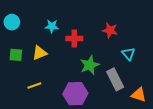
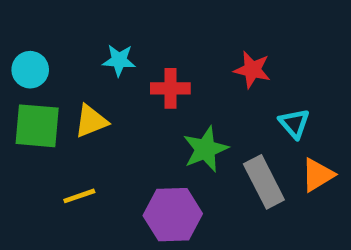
cyan circle: (12, 22) -> (30, 70), moved
green square: (16, 55) -> (37, 126), size x1.5
orange triangle: (139, 95) -> (318, 175), moved, turned -49

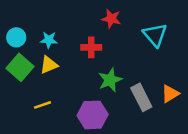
cyan star: (119, 60) -> (49, 40), moved
red star: (252, 70) -> (111, 19), moved
cyan triangle: (294, 123) -> (155, 35), moved, size x1.5
green square: (37, 126) -> (20, 67), turned 36

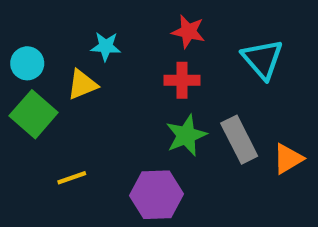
cyan star: (49, 40) -> (106, 46), moved
red cross: (91, 47) -> (182, 80), moved
yellow triangle: (49, 65) -> (82, 85), moved
gray rectangle: (141, 97) -> (239, 140), moved

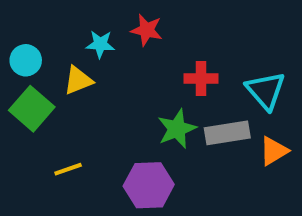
red star: (188, 32) -> (147, 30), moved
cyan triangle: (263, 59) -> (266, 91), moved
red cross: (182, 80) -> (201, 78), moved
gray rectangle: (239, 140) -> (227, 133), turned -72

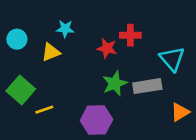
red star: (147, 30) -> (107, 48), moved
red cross: (201, 78) -> (130, 35), moved
green square: (32, 109) -> (21, 90), moved
orange triangle: (274, 151) -> (180, 112), moved

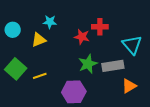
yellow line: (44, 110) -> (40, 76), moved
orange triangle: (180, 112) -> (129, 86), moved

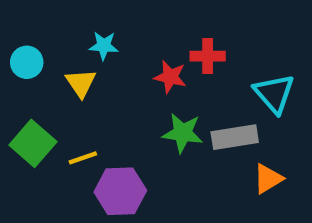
yellow triangle: (39, 40) -> (81, 83), turned -42
green star: (88, 64) -> (183, 133), turned 30
purple hexagon: (74, 92) -> (120, 191), moved

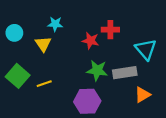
purple hexagon: (120, 191) -> (87, 101), moved

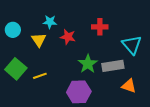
red star: (91, 41) -> (68, 37), moved
green star: (97, 70) -> (88, 64), turned 30
orange triangle: (142, 95) -> (129, 86), turned 49

